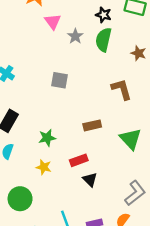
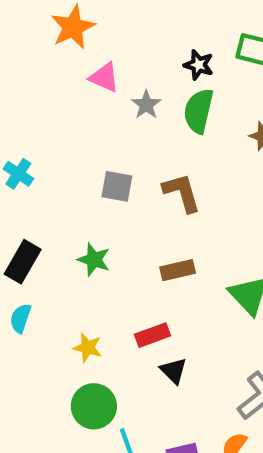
pink triangle: (53, 22) -> (104, 77), turned -30
brown L-shape: (122, 89) -> (182, 193), moved
green star: (47, 138) -> (94, 260), moved, turned 30
green circle: (20, 199) -> (94, 406), moved

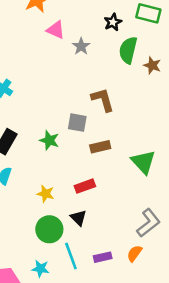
black star: (199, 65) -> (113, 22), turned 30
green semicircle: (199, 111) -> (128, 50), moved
gray square: (117, 186) -> (77, 123), moved
black triangle: (173, 371) -> (79, 218), moved

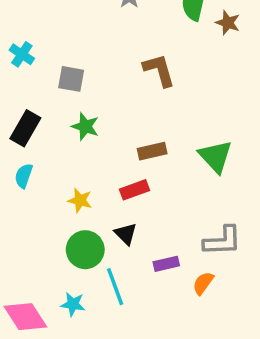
gray square: (77, 123) -> (71, 79), moved
brown rectangle: (100, 147) -> (152, 151), moved
gray L-shape: (148, 223) -> (223, 241), turned 36
purple rectangle: (103, 257) -> (166, 264), moved

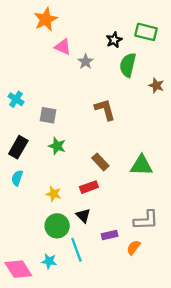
brown star: (228, 23) -> (156, 86), moved
brown rectangle: (152, 151) -> (100, 162), turned 60
green triangle: (215, 156) -> (141, 165), turned -45

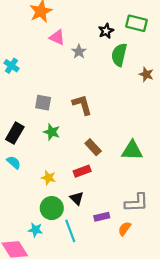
cyan cross: (16, 99) -> (11, 66), moved
brown L-shape: (105, 110) -> (82, 105), moved
cyan semicircle: (17, 178) -> (14, 162), turned 112
cyan star: (49, 261) -> (35, 230), moved

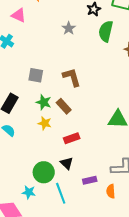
pink triangle: (57, 37) -> (19, 15), moved
brown rectangle: (93, 147) -> (64, 106), moved
yellow star: (48, 178) -> (45, 123), moved
orange semicircle: (125, 229) -> (111, 191), turned -40

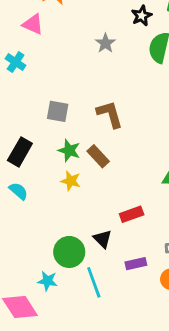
red rectangle: (72, 138) -> (132, 214), moved

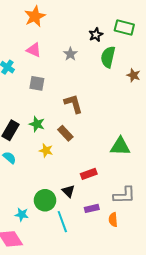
pink triangle: (33, 24) -> (34, 50), moved
gray square: (58, 111) -> (37, 83), moved
green star: (69, 150) -> (37, 124), moved
cyan star: (47, 281) -> (22, 215), moved

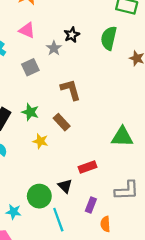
black star: (96, 35) -> (72, 35), moved
gray star: (70, 54) -> (54, 48), moved
gray square: (37, 83) -> (30, 67), turned -35
purple rectangle: (92, 208) -> (91, 205), turned -56
orange semicircle: (113, 220) -> (105, 224), moved

